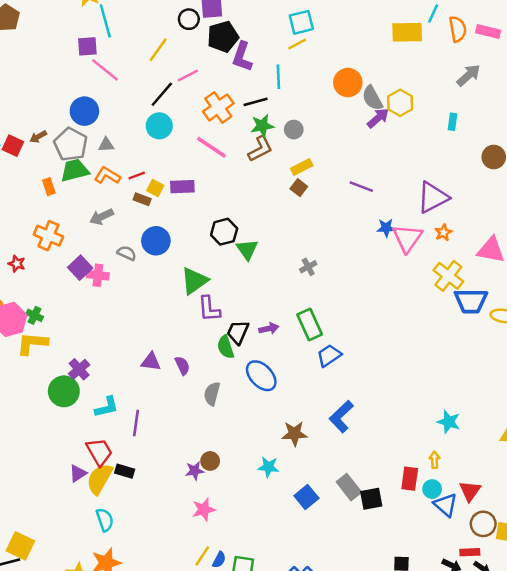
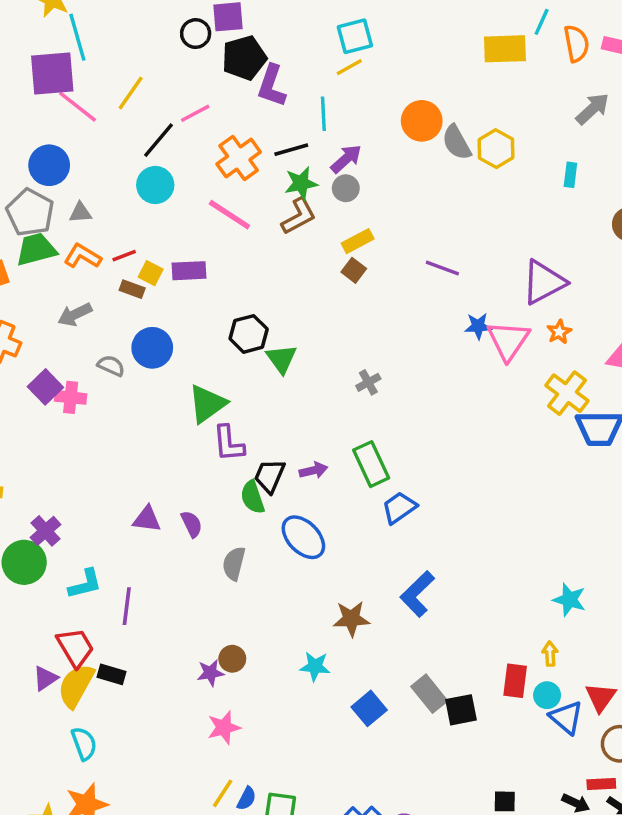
purple square: (87, 46) -> (52, 74), size x1.6
yellow line: (158, 50) -> (131, 93), moved
purple arrow: (378, 118) -> (346, 159), moved

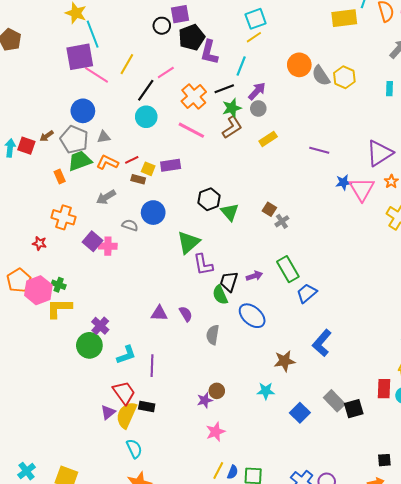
cyan line: (323, 114) -> (241, 66), turned 30
brown square: (354, 270) -> (269, 209), moved

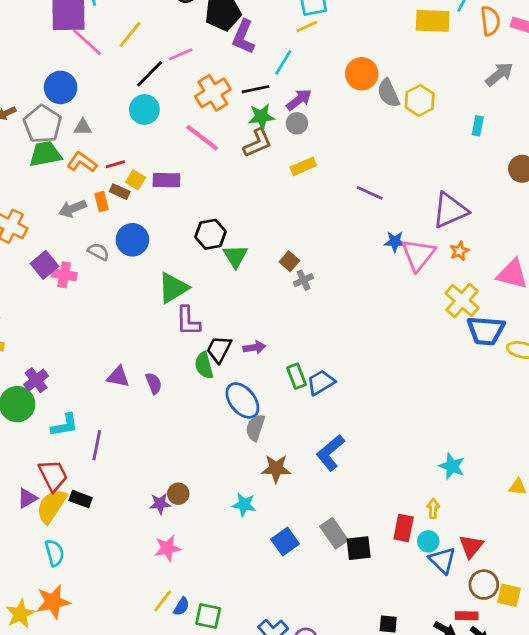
orange rectangle: (60, 177) -> (101, 202), moved
green rectangle: (288, 269) -> (297, 376), moved, size x0.7
gray semicircle: (213, 335) -> (255, 428), moved

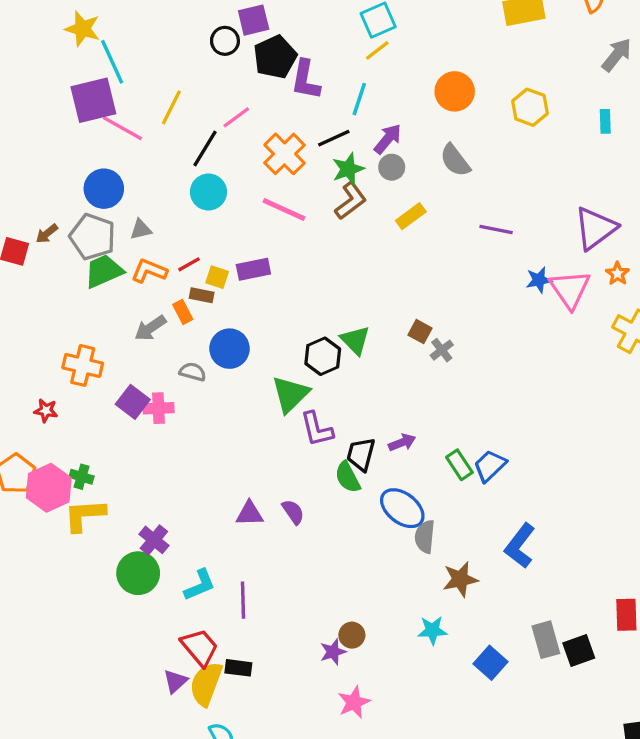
gray semicircle: (388, 93) -> (455, 160), moved
black hexagon: (210, 234) -> (323, 356), moved
gray rectangle: (334, 533) -> (546, 640), turned 32

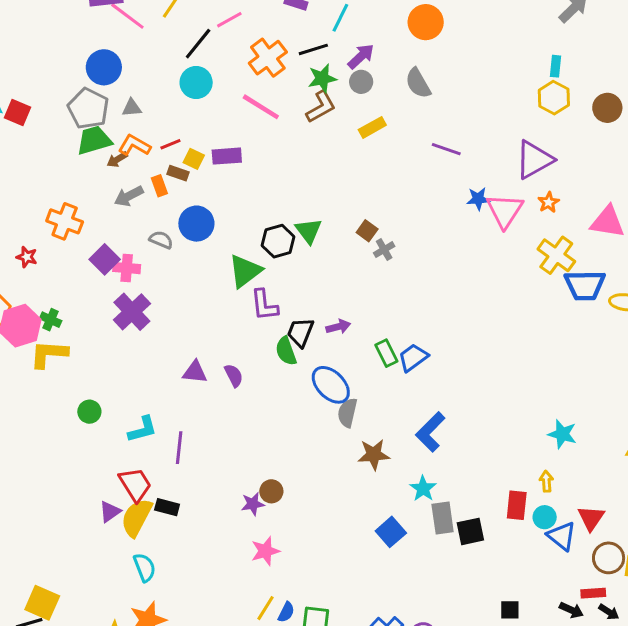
yellow hexagon: (530, 107) -> (554, 98), moved
brown arrow: (47, 234) -> (117, 160), moved
purple cross: (154, 540) -> (132, 312), moved, size x1.4
green circle: (138, 573) -> (89, 412), size x0.6
cyan star: (432, 630) -> (423, 489), moved, turned 30

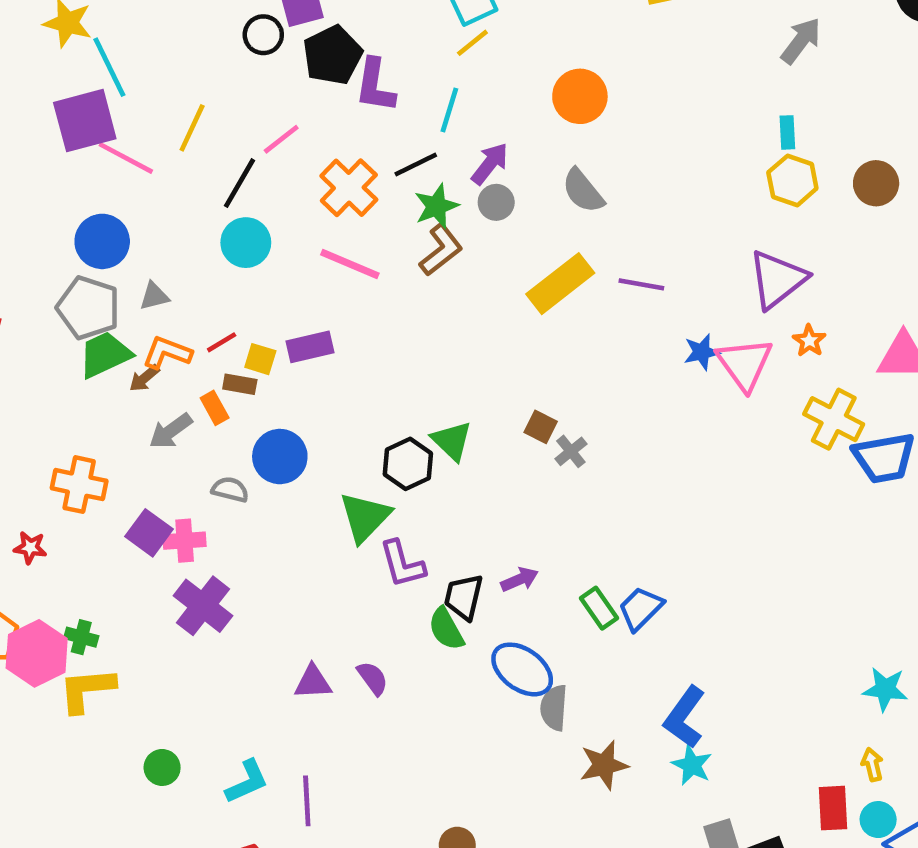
yellow rectangle: (372, 127) -> (560, 284), moved, size x1.6
cyan star: (423, 489) -> (692, 765), moved

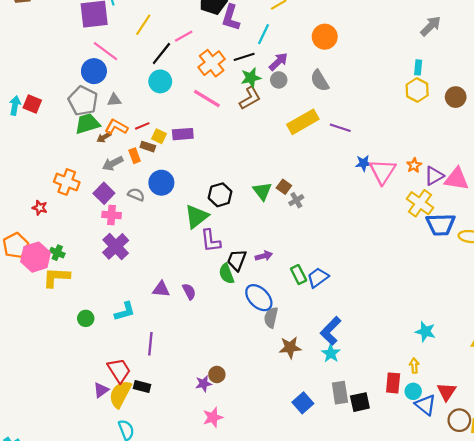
pink line: (126, 158) -> (106, 51), moved
purple triangle: (777, 279) -> (434, 176), moved, size x0.7
green triangle: (452, 441) -> (262, 191), moved
purple square: (149, 533) -> (104, 193), moved
cyan L-shape: (247, 782) -> (125, 311), moved

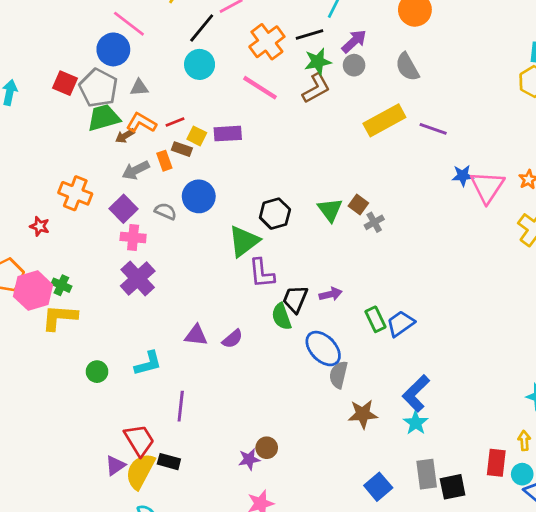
red square: (32, 104) -> (65, 83), moved
purple semicircle: (189, 292) -> (232, 339), turned 77

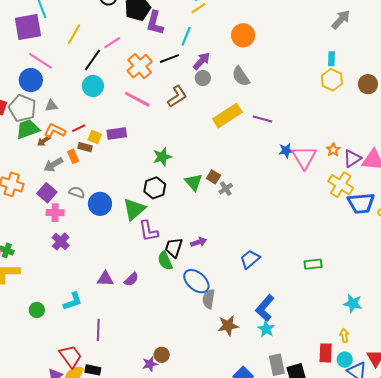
green star: (318, 62) -> (162, 157), moved
blue circle: (199, 196) -> (100, 204), moved
purple cross: (138, 278) -> (61, 242), size x0.7
green rectangle: (375, 319) -> (313, 264), moved, turned -66

